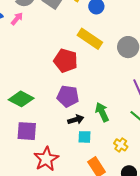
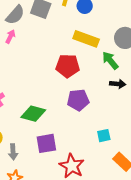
green arrow: (102, 112) -> (110, 61), moved
black arrow: (76, 120) -> (118, 84), moved, turned 35

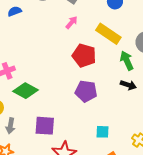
pink arrow: (10, 37) -> (72, 22), moved
green diamond: (33, 114) -> (26, 91), moved

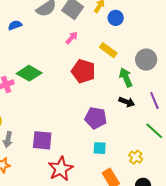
yellow rectangle: (108, 34) -> (108, 50), size x0.7
green diamond: (26, 91) -> (29, 73), moved
purple pentagon: (86, 91) -> (96, 118), moved

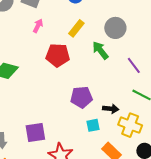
yellow rectangle: (108, 50) -> (76, 28), turned -72
black arrow: (127, 102) -> (111, 109), moved
yellow cross: (136, 157) -> (130, 125), size x1.6

